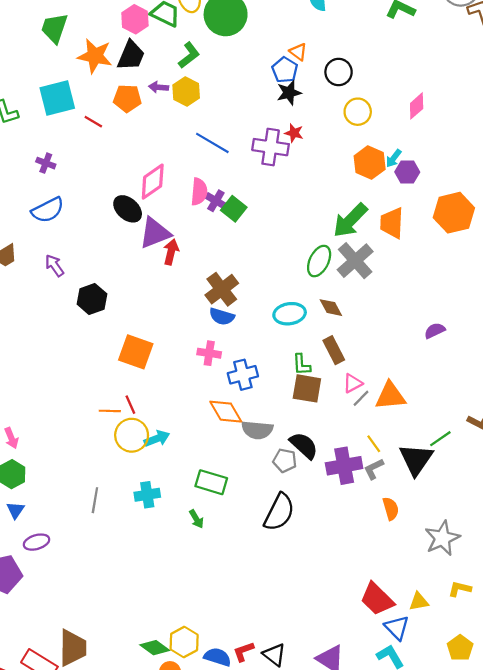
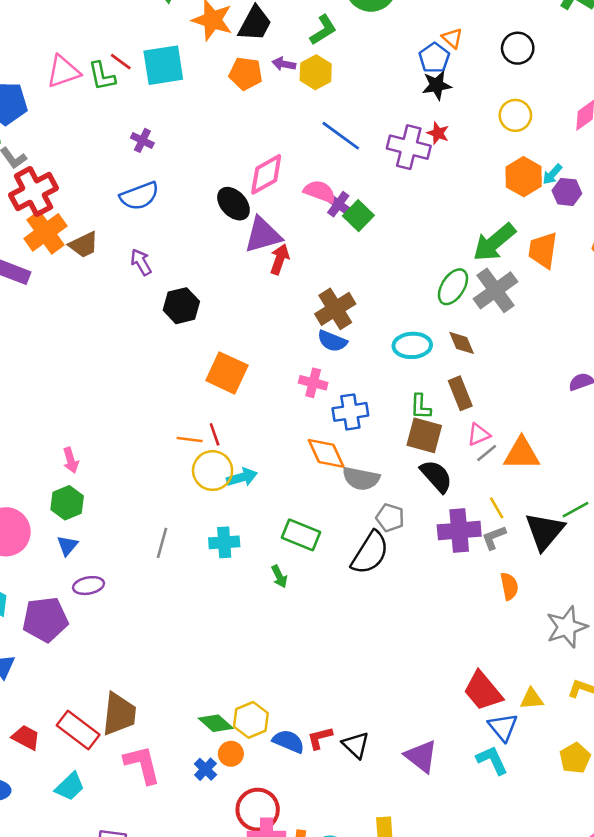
black circle: (339, 72) -> (518, 48), moved
red line: (93, 122) -> (121, 62), moved
pink semicircle: (199, 192) -> (320, 191), turned -80
black semicircle: (304, 446) -> (436, 476), moved
black semicircle: (279, 512) -> (370, 553), moved

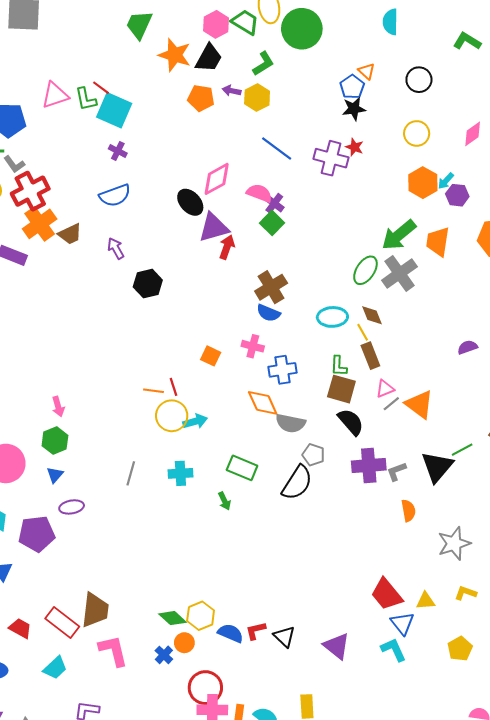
cyan square: (163, 65) -> (114, 110), moved, turned 32
green square: (358, 216) -> (272, 223), moved
orange square: (227, 373) -> (211, 356), moved, size x0.6
orange triangle: (522, 454) -> (419, 404), turned 36
yellow line: (497, 508) -> (363, 332), moved

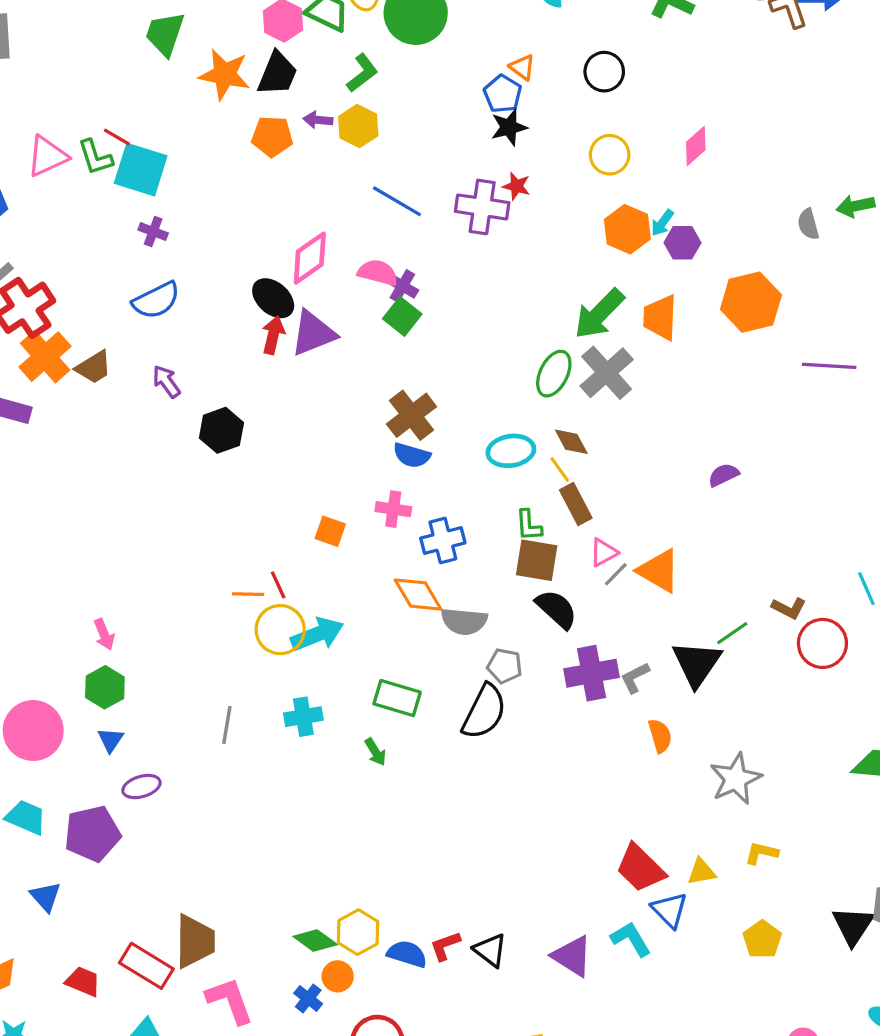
red arrow: (227, 247) -> (273, 335), moved
cyan arrow: (195, 421) -> (317, 634), size x1.4
cyan L-shape: (393, 650) -> (631, 939), moved

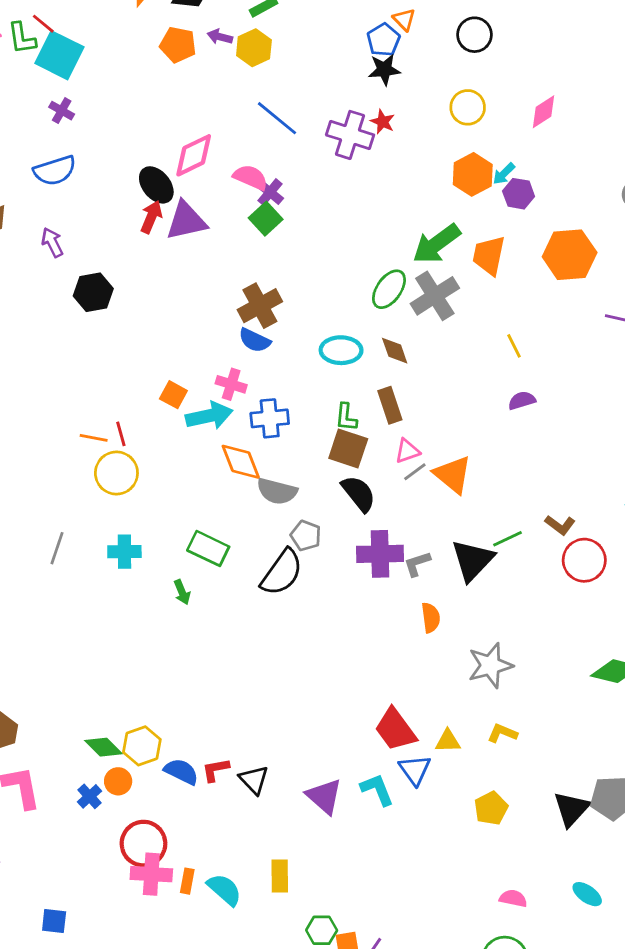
yellow line: (560, 469) -> (514, 346), moved
cyan arrow: (317, 634) -> (209, 416), moved

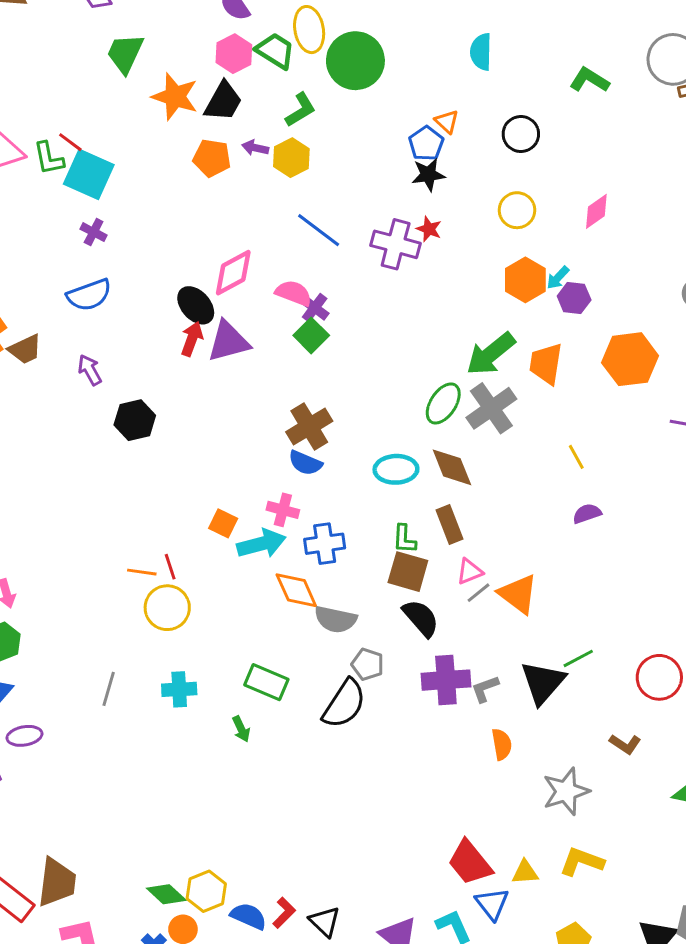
brown diamond: (395, 351) -> (452, 467), size x1.4
brown L-shape: (560, 525) -> (625, 744), moved
yellow L-shape: (502, 733) -> (582, 862), size x1.4
red L-shape: (215, 770) -> (284, 913), turned 148

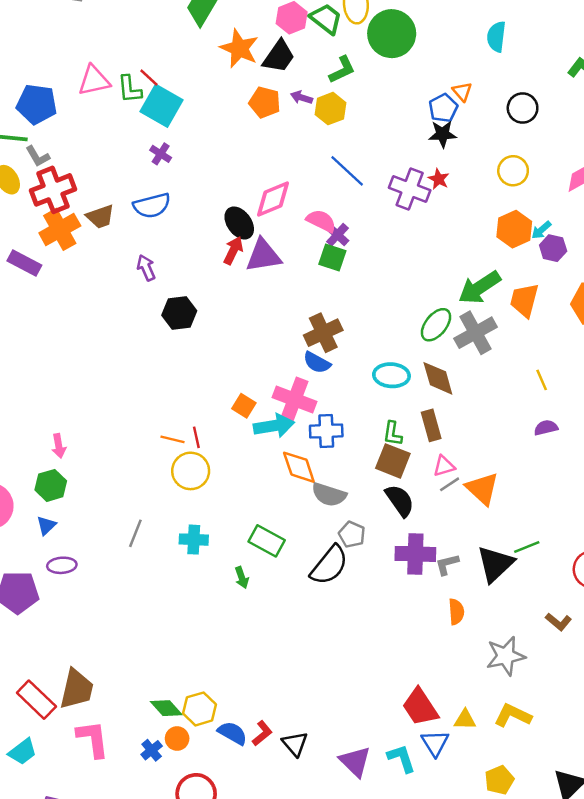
green square: (311, 335) -> (332, 257), turned -32
brown trapezoid: (25, 349) -> (100, 217), moved
pink cross: (283, 510) -> (294, 400), size x1.6

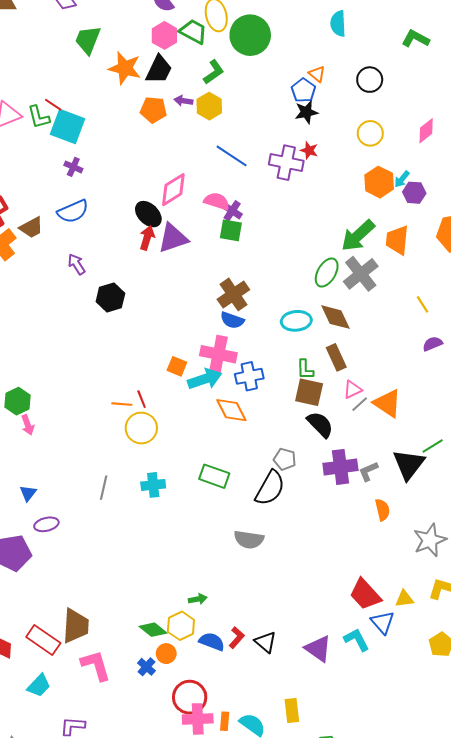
green hexagon: (51, 485) -> (18, 401), moved
gray semicircle: (329, 495) -> (249, 540), moved
green arrow: (242, 577) -> (198, 599), moved, turned -72

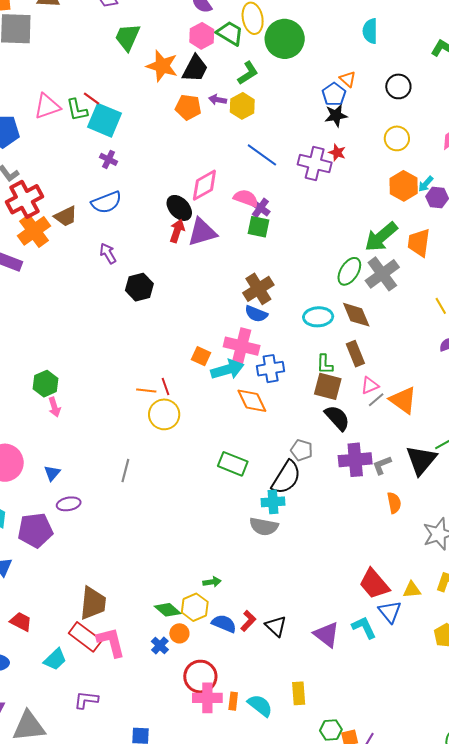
cyan cross: (153, 485) -> (273, 502), moved
red rectangle: (43, 640) -> (85, 637), moved

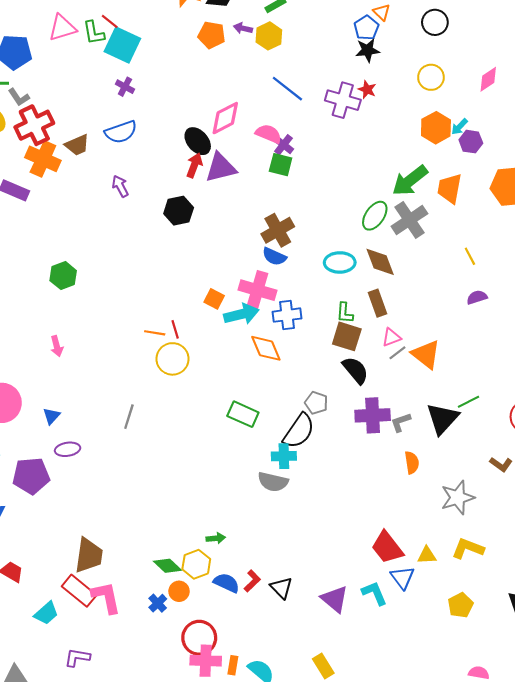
orange cross: (34, 231) -> (43, 159), turned -32
black hexagon: (139, 287) -> (179, 211), moved
green hexagon: (46, 384) -> (63, 276), moved
yellow rectangle: (299, 693) -> (323, 666), moved, turned -30

